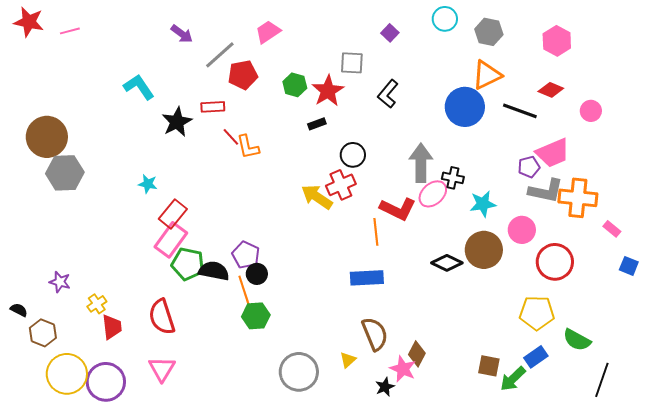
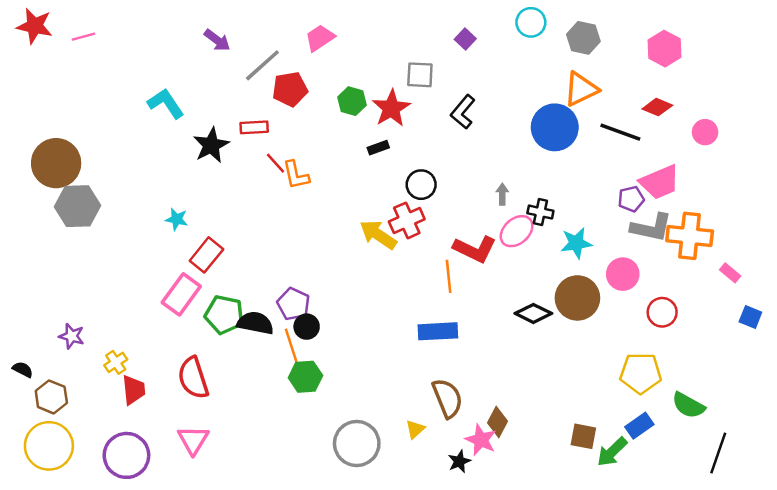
gray arrow: (421, 163) -> (502, 194), size x0.5
pink rectangle: (171, 240) -> (181, 294), moved
red circle: (555, 262) -> (662, 312), size x0.7
yellow circle: (67, 374) -> (49, 446), moved

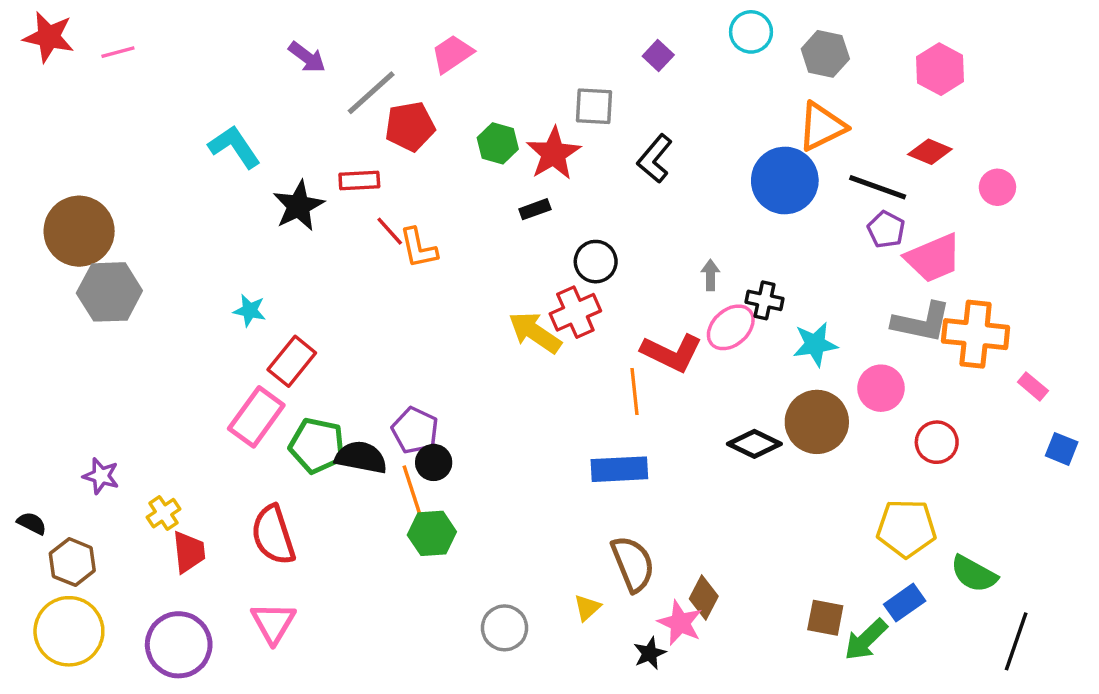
purple pentagon: (631, 199) -> (886, 229), moved, turned -30
gray circle: (357, 443) -> (505, 628), size x0.7

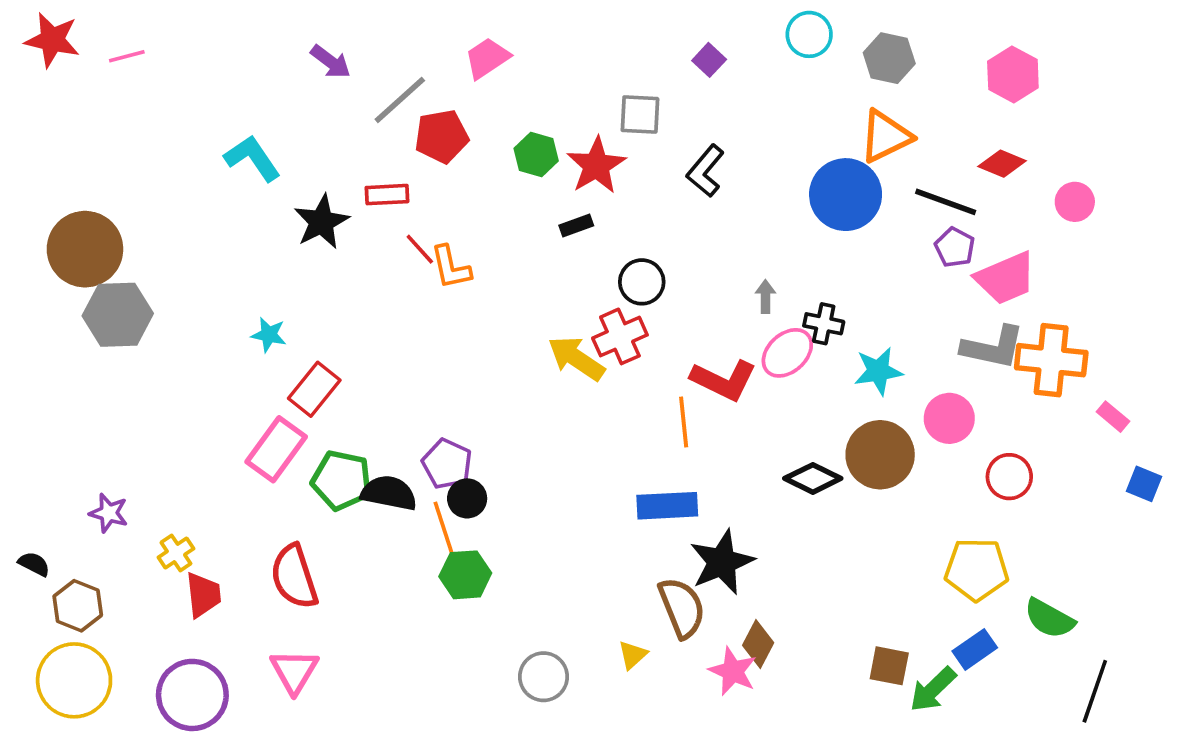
black star: (650, 653) -> (722, 562), moved, size x1.8

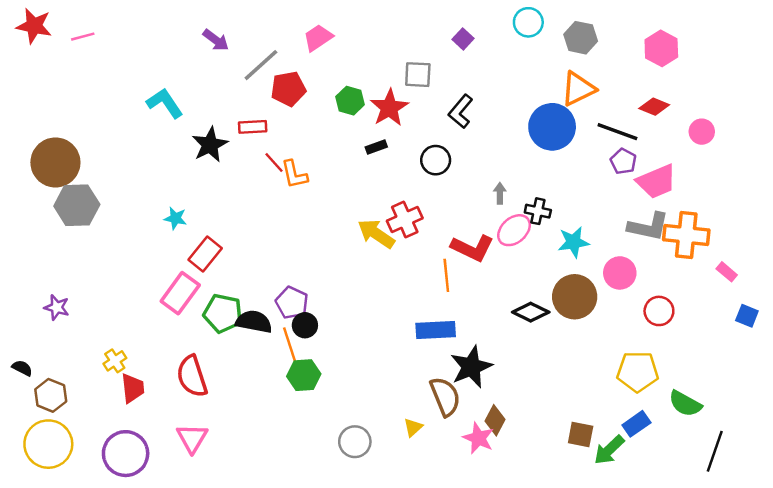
black circle: (642, 282) -> (436, 160), moved
purple star: (109, 513) -> (57, 307), moved

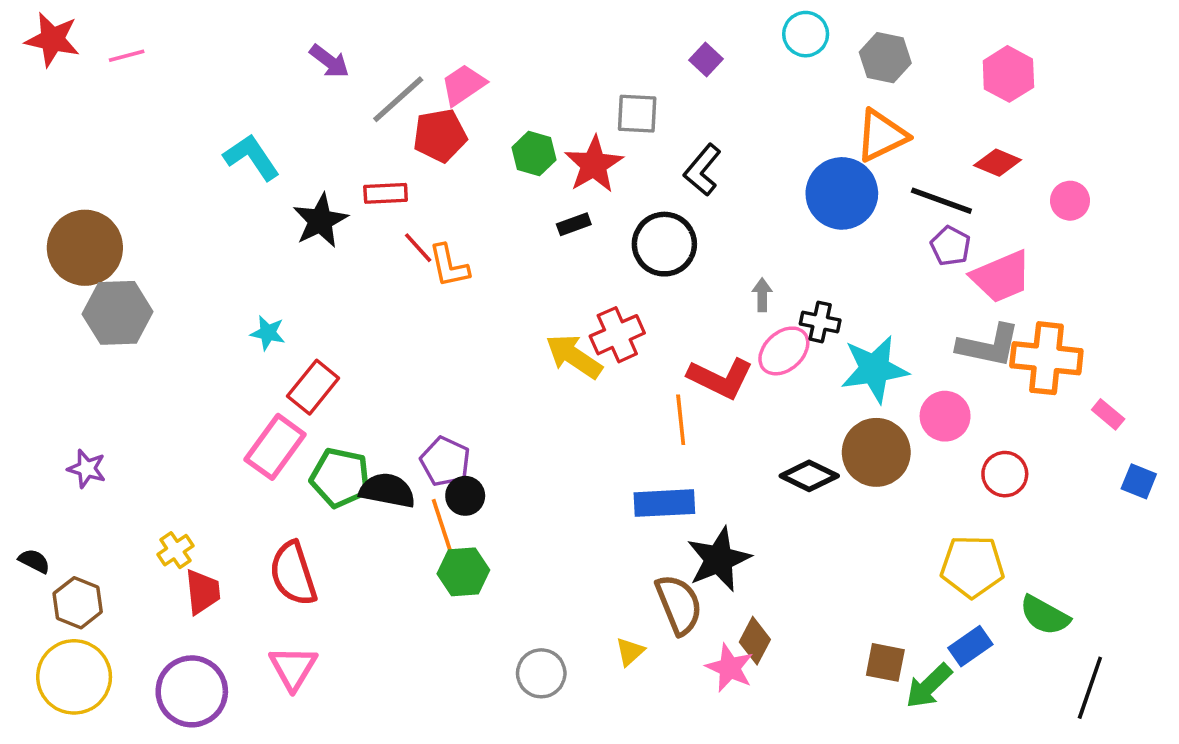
pink trapezoid: (318, 38) -> (463, 85), moved
black circle: (436, 160) -> (664, 244), size x1.4
cyan star: (573, 242) -> (874, 369), size x1.4

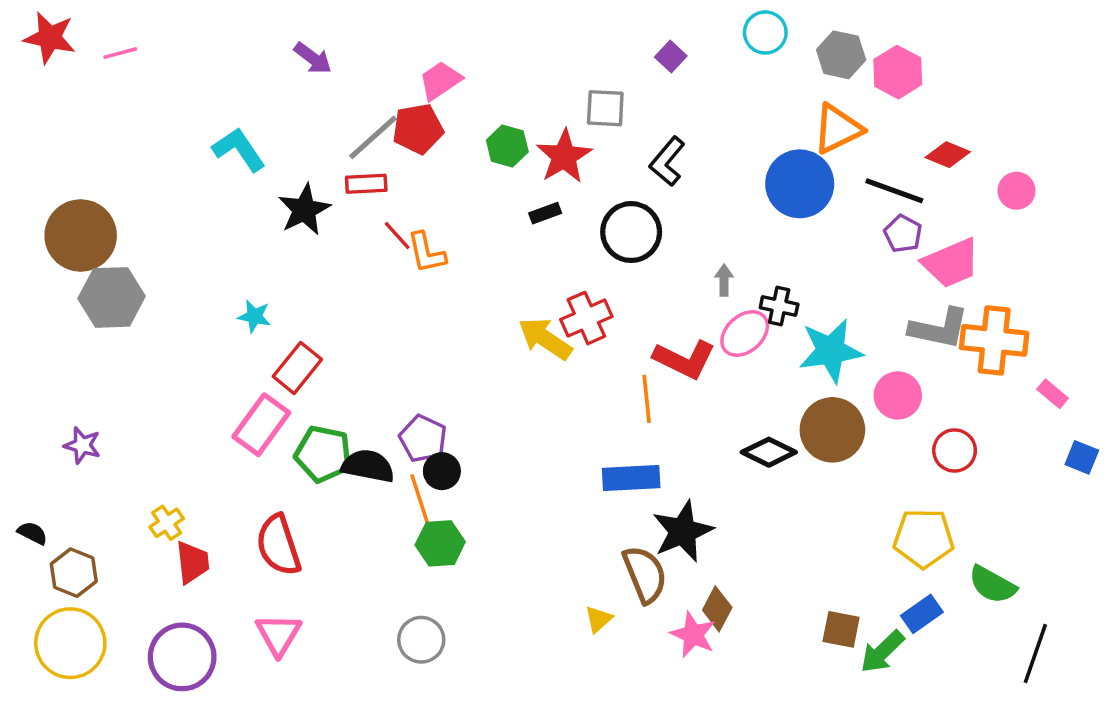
pink hexagon: (1008, 74) -> (898, 72), moved
gray line: (398, 99) -> (373, 137), moved
gray circle: (541, 673) -> (421, 640), moved

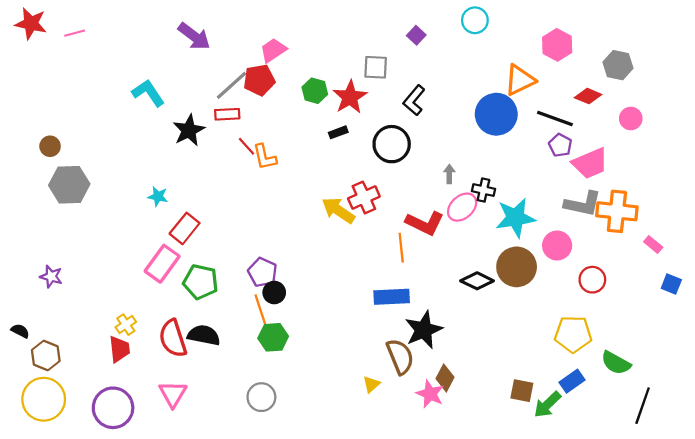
gray hexagon: (841, 55) -> (618, 65), moved
purple arrow: (313, 58) -> (194, 36), size x1.4
brown circle: (81, 235) -> (50, 146), size x0.5
black semicircle: (368, 466) -> (204, 335), moved
yellow cross: (167, 523) -> (126, 325), moved

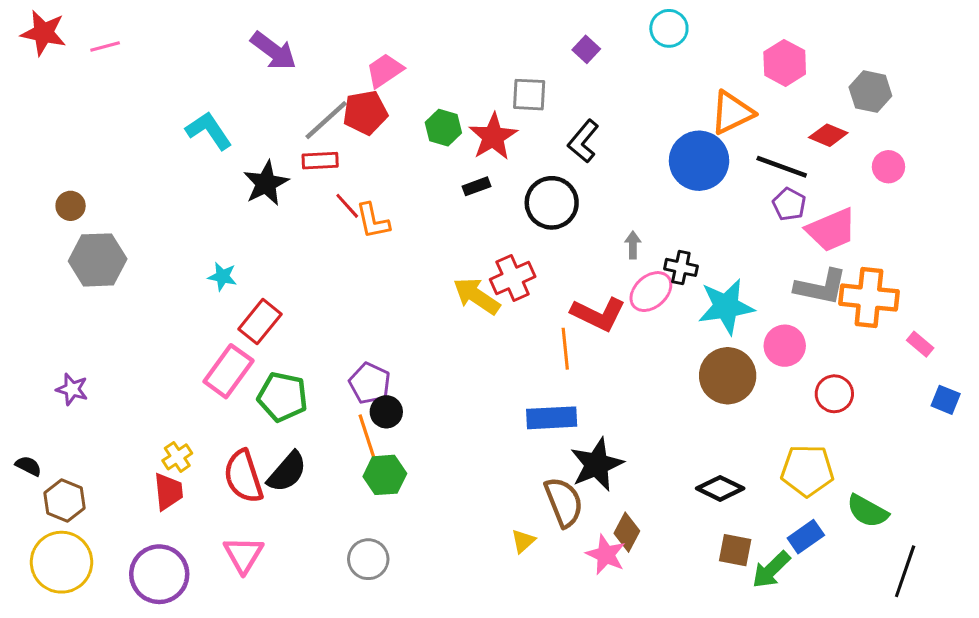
black diamond: (477, 281) -> (720, 488), moved
black semicircle: (204, 335) -> (287, 472), turned 120

